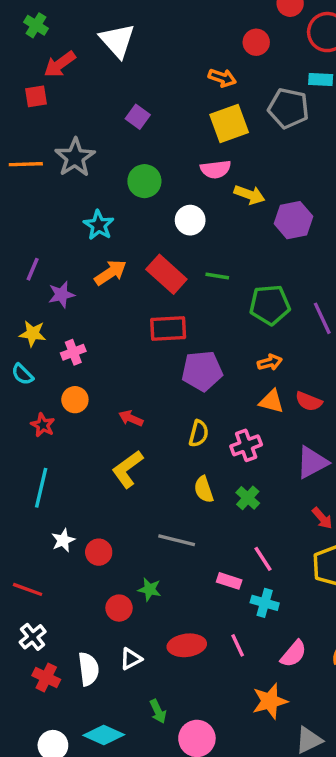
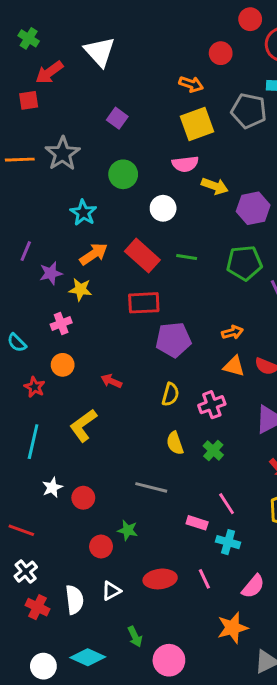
green pentagon: (270, 305) -> (244, 263), moved
yellow star: (33, 334) -> (80, 289), moved
yellow L-shape: (127, 469) -> (83, 425), moved

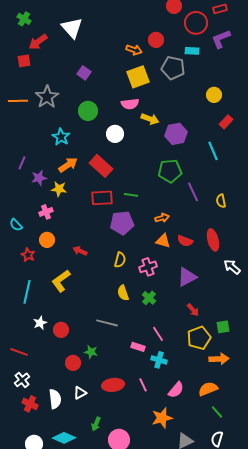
red circle: (221, 53) -> (156, 40), moved
green line: (187, 257) -> (131, 195), moved
green arrow: (135, 637) -> (96, 424), turned 48

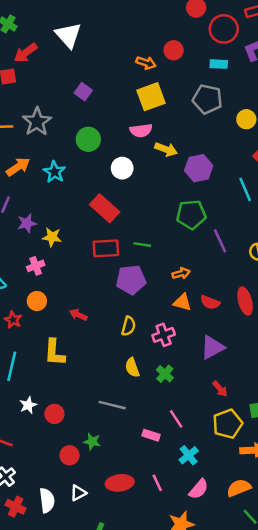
gray pentagon: (173, 68) -> (207, 99), moved
orange arrow: (68, 165) -> (18, 167), moved
yellow L-shape: (61, 281) -> (54, 352), turned -50
cyan cross: (159, 360) -> (189, 455), moved, turned 35

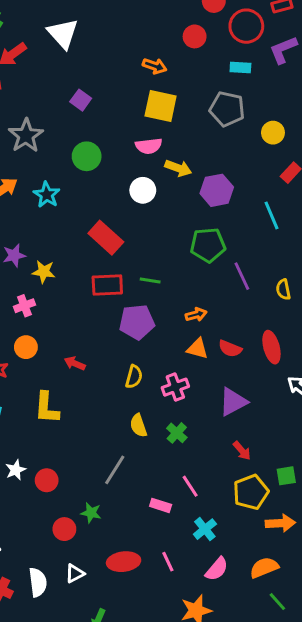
red circle: (174, 50) -> (195, 36), moved
yellow square: (151, 97) -> (161, 106), turned 32
white circle: (122, 168) -> (143, 190), moved
gray line: (112, 405) -> (115, 470), turned -72

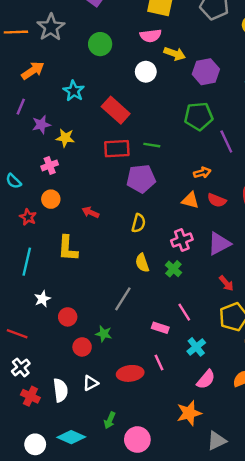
cyan star: (47, 195) -> (74, 91), moved
orange arrow: (196, 315) -> (202, 173), moved
pink cross: (175, 387) -> (182, 240), moved
red circle: (47, 480) -> (68, 317), moved
pink line: (168, 562) -> (159, 363), moved

